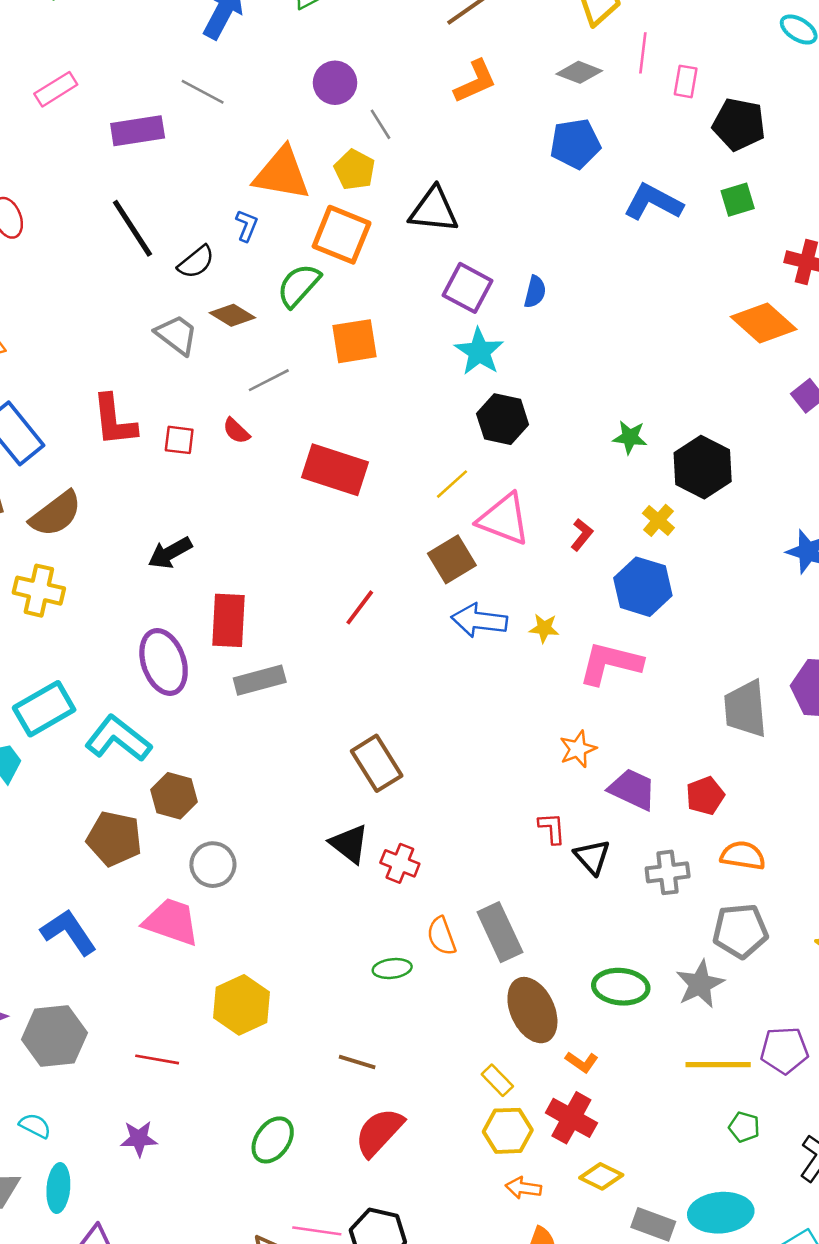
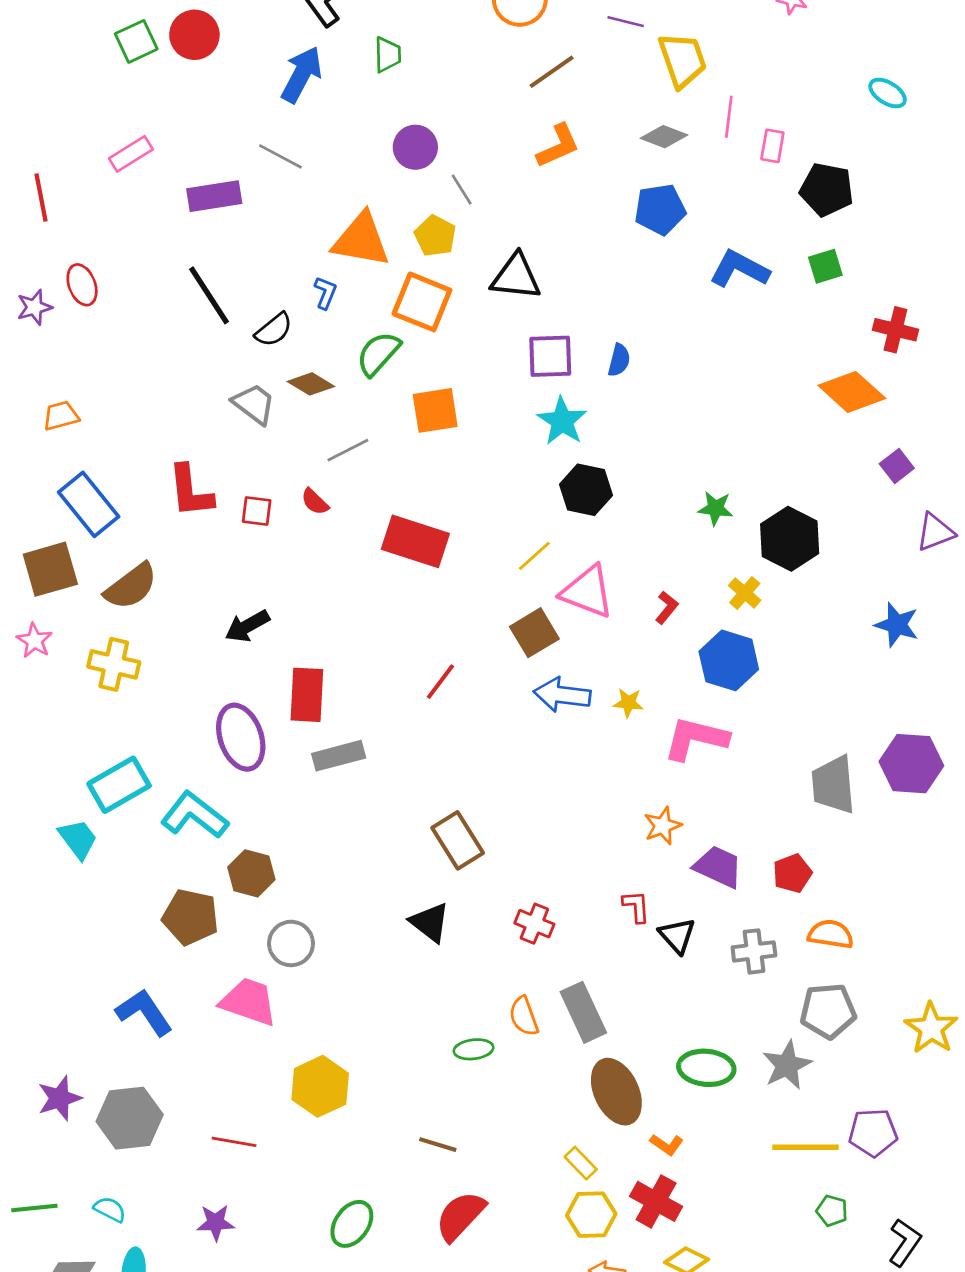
purple square: (467, 288) -> (550, 356), turned -30
red cross: (400, 863) -> (534, 924), moved

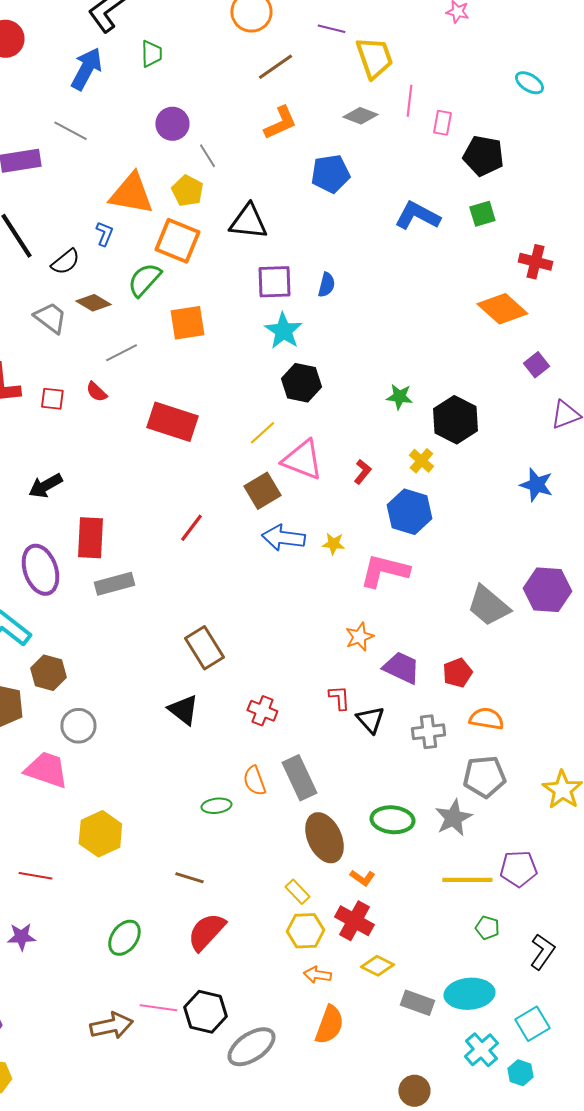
blue pentagon: (660, 209) -> (330, 174), moved
gray trapezoid: (833, 785) -> (488, 606), turned -45

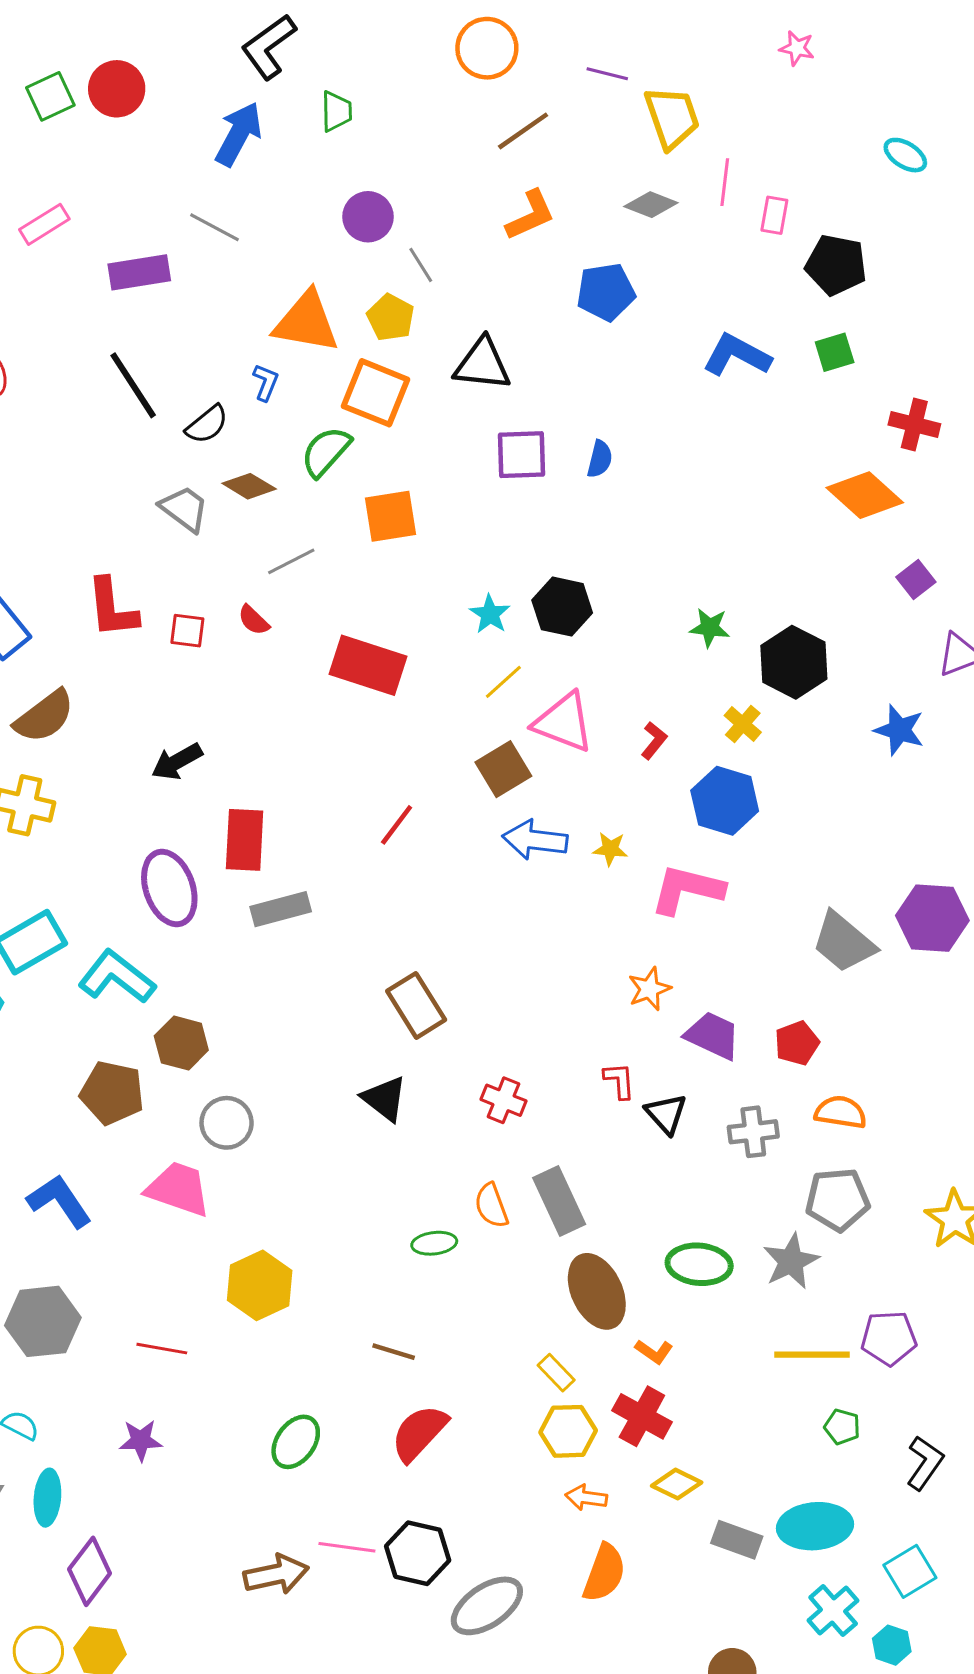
cyan star: (283, 331) -> (490, 614), moved, size x0.7
blue star: (536, 485) -> (899, 730), moved

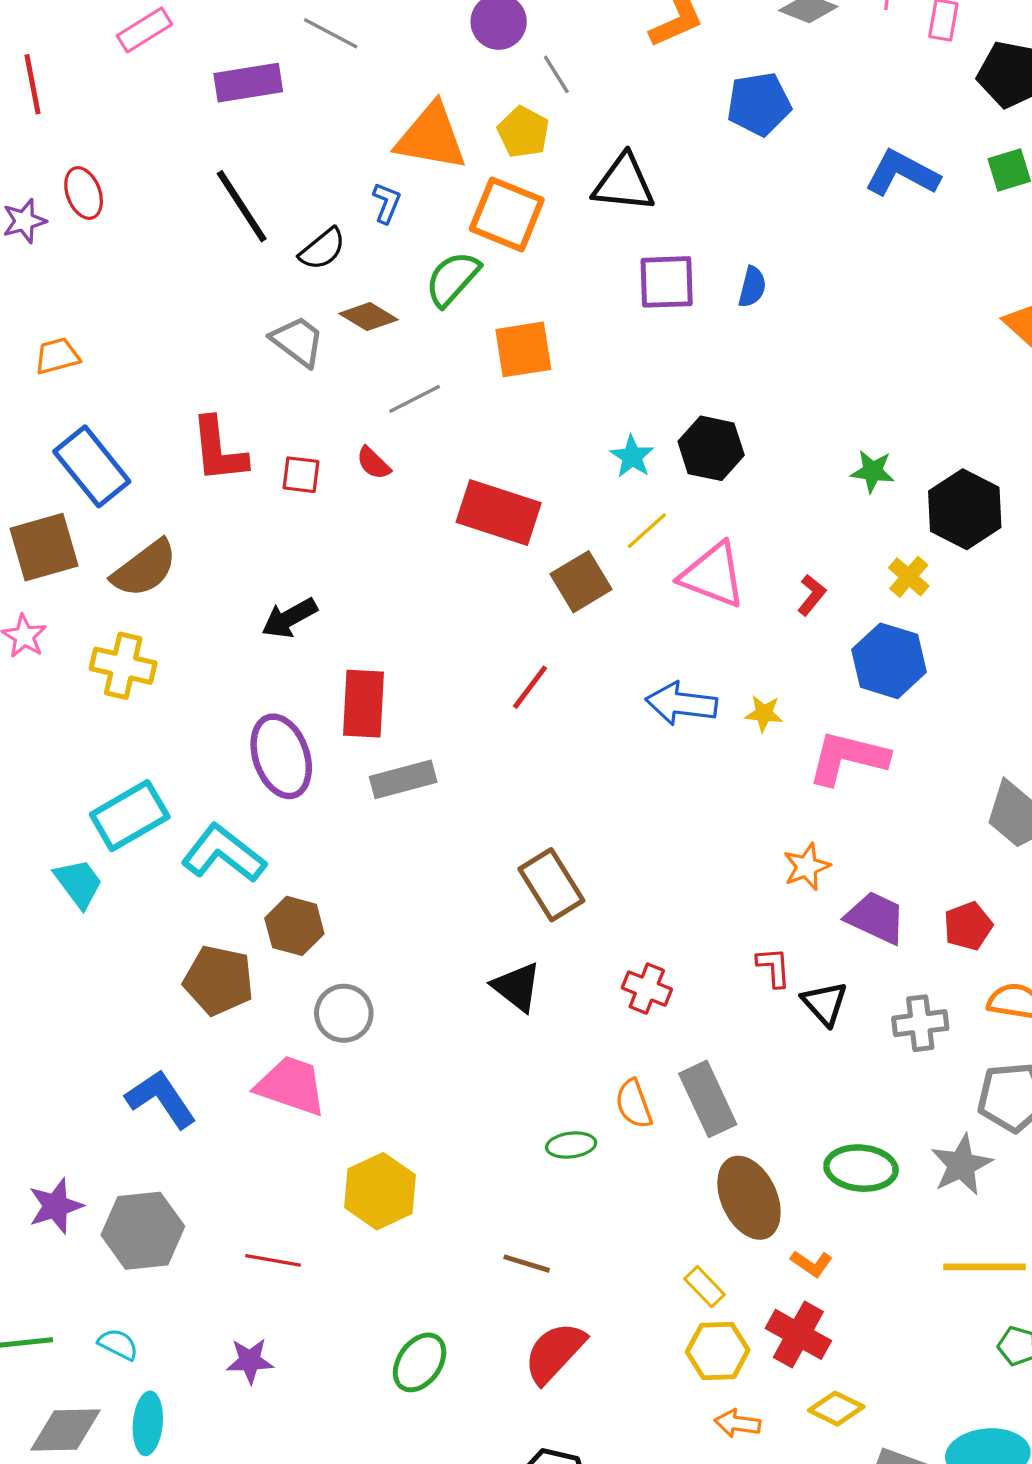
brown square: (503, 769) -> (581, 582), moved

